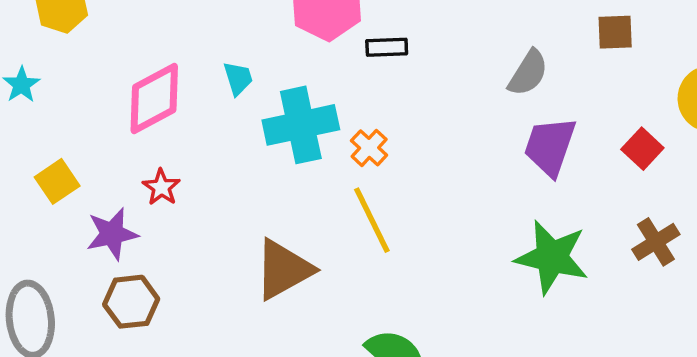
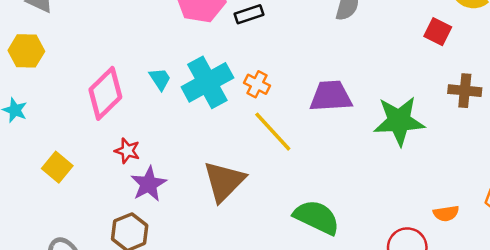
cyan trapezoid: (238, 78) -> (160, 79), moved
purple trapezoid: (550, 146) -> (331, 96), moved, turned 84
purple star: (112, 234) -> (149, 184), moved
brown cross: (656, 242) -> (465, 91), turned -36

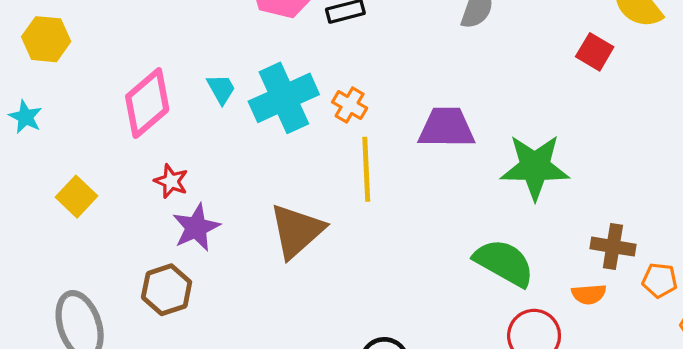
brown cross: (465, 91) -> (613, 247), moved
yellow line: (273, 132) -> (366, 169), turned 36
green semicircle: (317, 217) -> (504, 263), moved

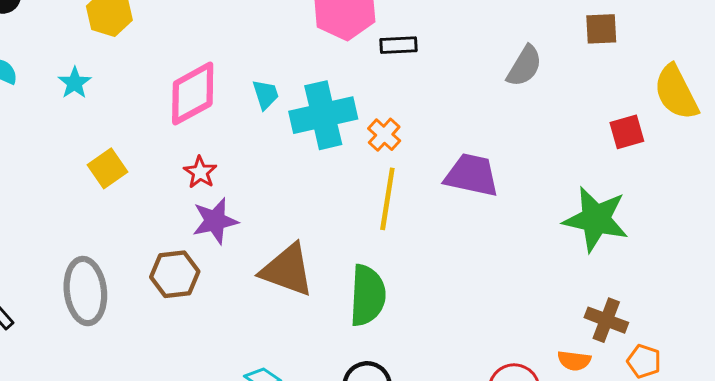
red square: (595, 52) -> (627, 132), turned 32
green star: (535, 167) -> (596, 219), moved
brown triangle: (297, 231) -> (287, 270), moved, turned 50
green semicircle: (504, 263) -> (368, 295), moved, turned 52

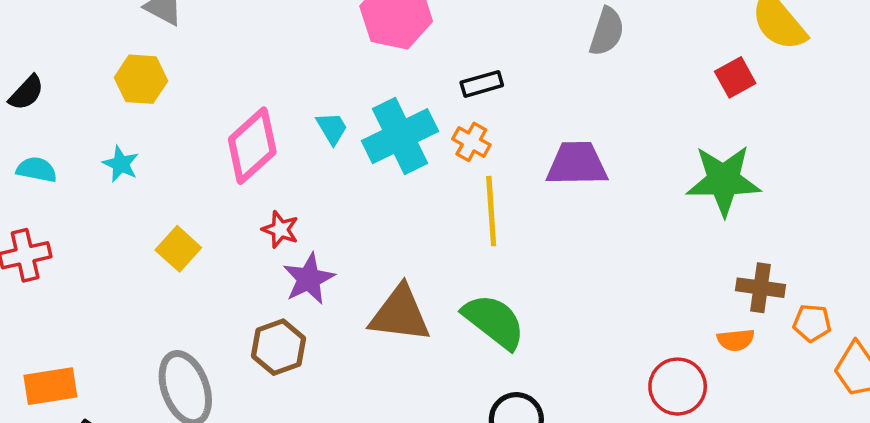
black rectangle: (398, 45) -> (482, 84), moved
green semicircle: (368, 295) -> (494, 321), turned -42

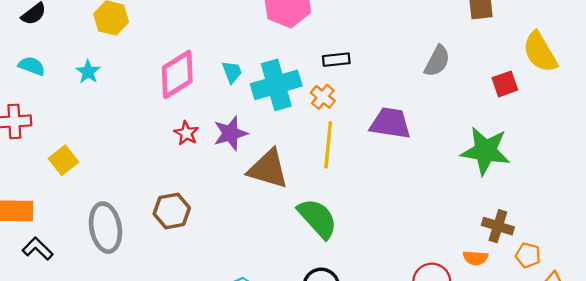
gray semicircle: (607, 32) -> (437, 61), moved
yellow square: (178, 249) -> (63, 160), moved
purple star: (309, 279) -> (230, 133), moved
brown triangle: (400, 314) -> (268, 169), moved

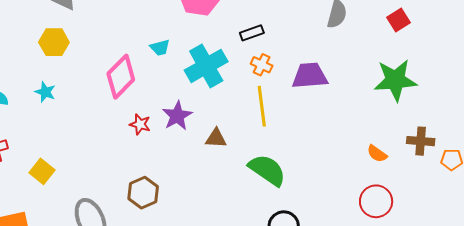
cyan trapezoid: (232, 72) -> (160, 48), moved, turned 110
orange cross: (323, 97) -> (262, 65), moved
brown triangle: (268, 169) -> (216, 138), size x0.6
orange semicircle: (476, 258) -> (377, 154), moved, turned 45

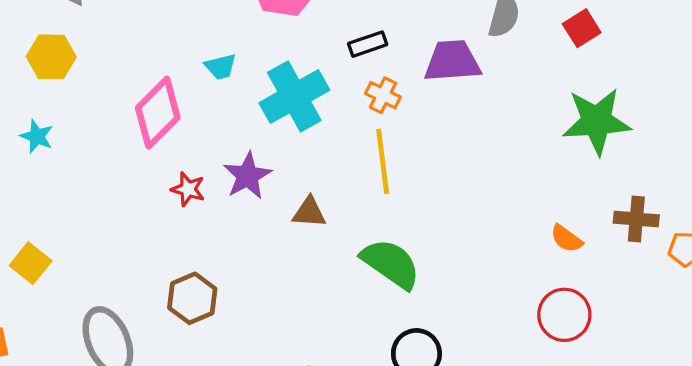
red square: (398, 20) -> (582, 28), moved
purple trapezoid: (310, 76) -> (452, 61), moved

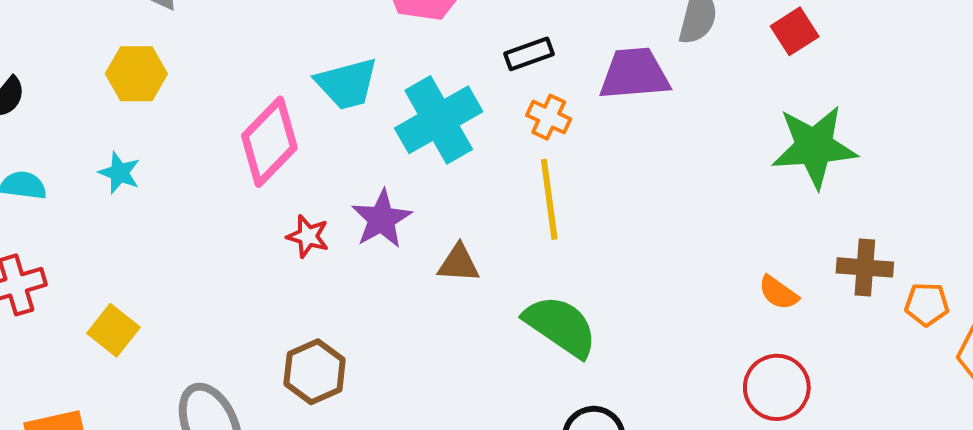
cyan trapezoid: (221, 67) -> (347, 84), size x1.6

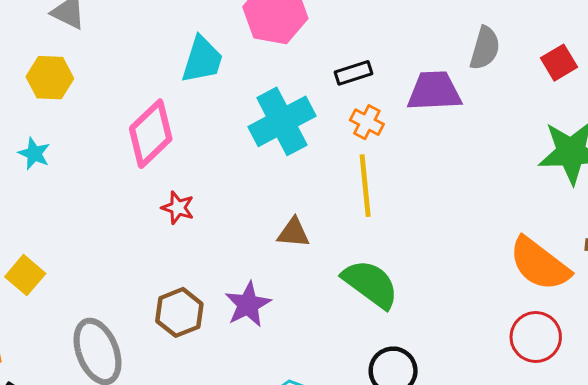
cyan trapezoid: (347, 84) -> (202, 60), moved, turned -60
purple star: (382, 219) -> (248, 304), moved
orange semicircle: (778, 293) -> (540, 264), size x2.0

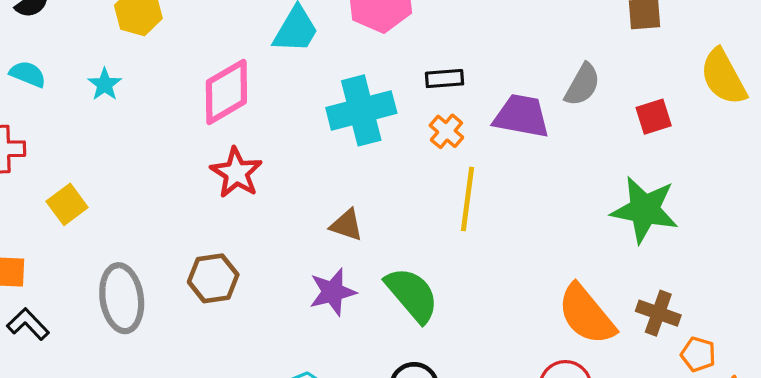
yellow line: (365, 186) -> (467, 199), moved
red star: (178, 208) -> (236, 173), size x1.5
purple star: (248, 304) -> (333, 292), moved

